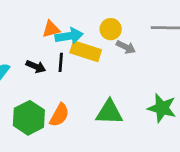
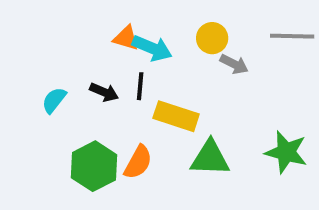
orange triangle: (51, 29) -> (126, 38), turned 30
cyan arrow: (69, 36) -> (152, 48), turned 32
yellow rectangle: (86, 51) -> (176, 116), moved

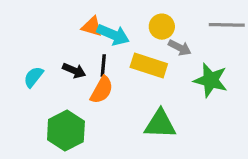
yellow rectangle: (176, 116) -> (149, 66), moved
green star: (286, 152) -> (211, 80), moved
orange semicircle: (138, 162) -> (102, 90), moved

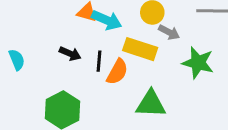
black line: (103, 66) -> (99, 61), moved
cyan semicircle: (33, 77) -> (17, 60), moved, turned 120
orange semicircle: (102, 90) -> (117, 72), moved

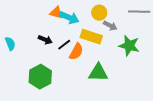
black line: (99, 61) -> (64, 45), turned 48

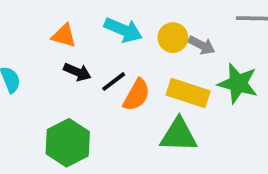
orange triangle: (56, 13) -> (64, 36), moved
yellow circle: (99, 13) -> (173, 38), moved
yellow rectangle: (91, 37) -> (188, 93), moved

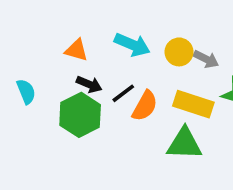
green hexagon: (68, 143) -> (80, 115), moved

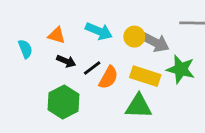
gray arrow: (206, 59) -> (155, 42), size x1.5
cyan semicircle: (26, 92) -> (25, 49), moved
green hexagon: (80, 115) -> (63, 102), moved

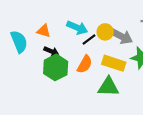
cyan semicircle: (25, 49) -> (19, 42), size x1.5
black line: (92, 68) -> (89, 39), moved
green hexagon: (63, 102) -> (56, 67), moved

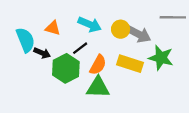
black line: (89, 39) -> (80, 48), moved
black arrow: (51, 51) -> (42, 53), moved
green triangle: (108, 87) -> (98, 87), moved

